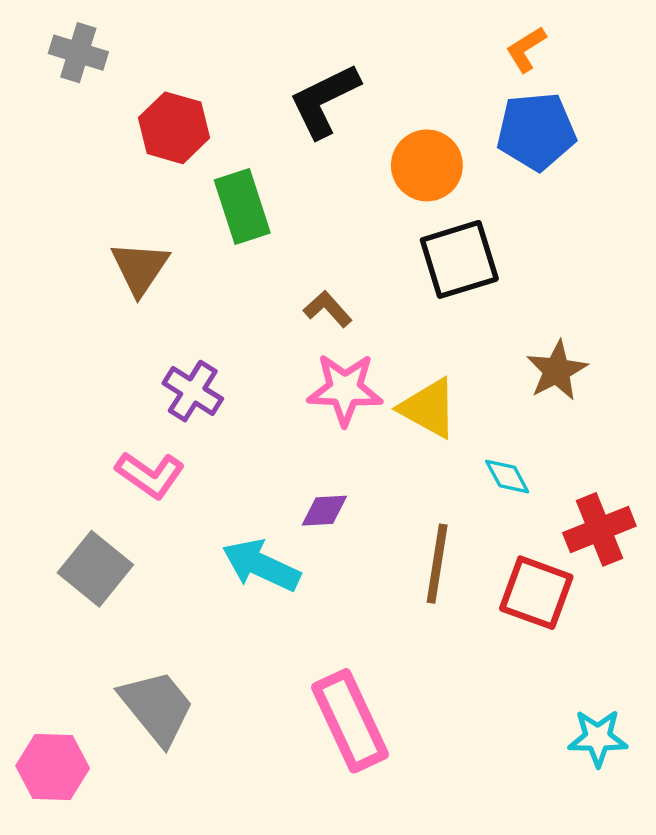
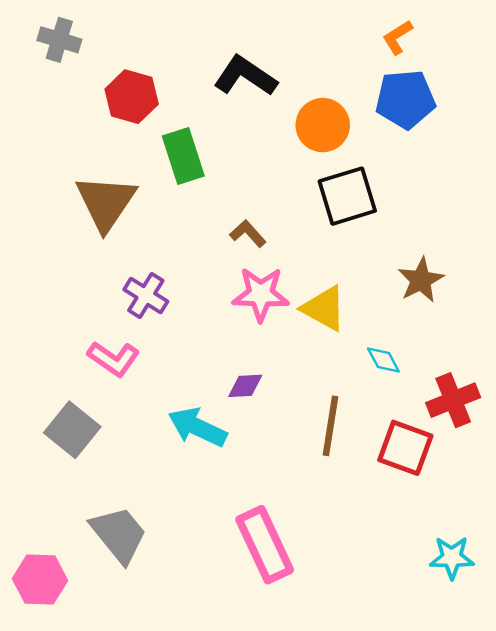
black L-shape: (324, 101) -> (245, 76), turned 60
brown triangle: (140, 268) -> (106, 203), size x1.4

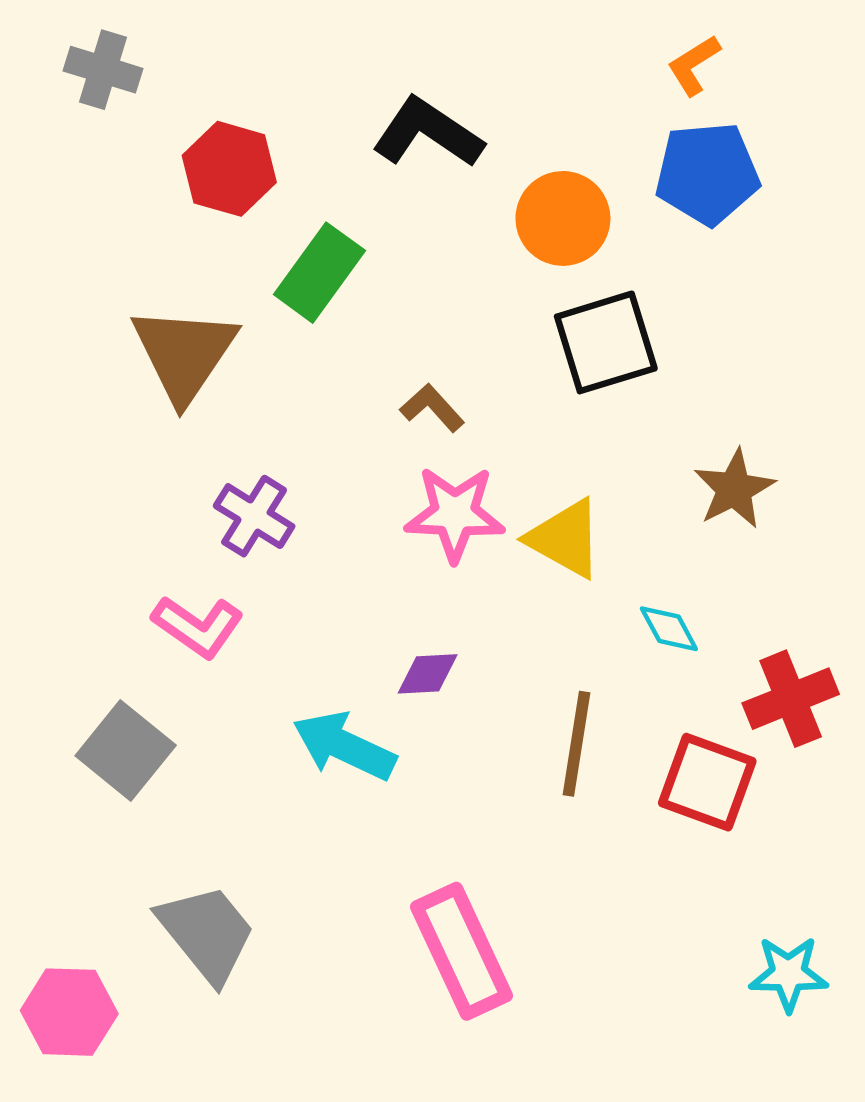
green rectangle: (183, 156) -> (319, 273), turned 54

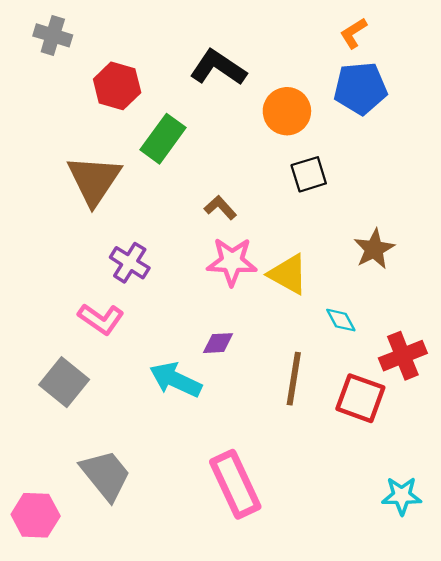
black square: (606, 342) -> (309, 174), size x0.7

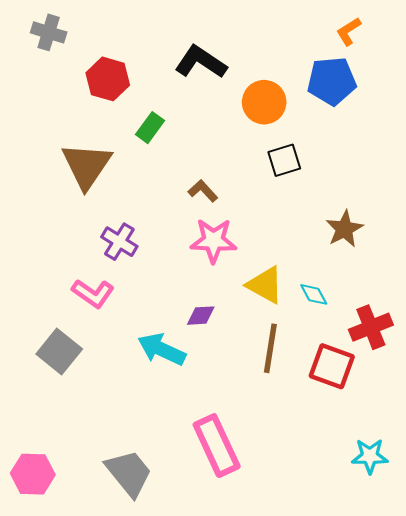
orange L-shape: (353, 33) -> (349, 31), moved
green rectangle: (163, 139) -> (150, 128), size x0.7
yellow triangle: (288, 274) -> (265, 285), moved
gray trapezoid: (106, 475) -> (129, 473), moved

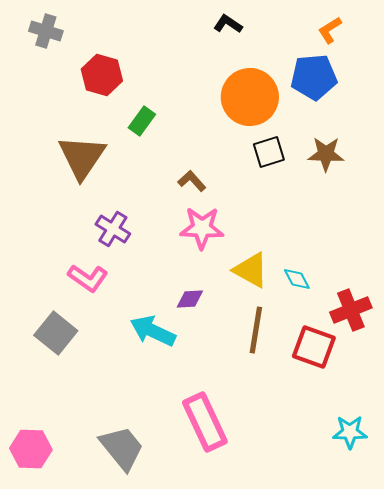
black L-shape: (201, 62) -> (228, 24), moved, size x0.6
orange circle: (264, 102) -> (250, 97), size x1.4
brown star: (344, 229) -> (326, 154), moved, turned 30

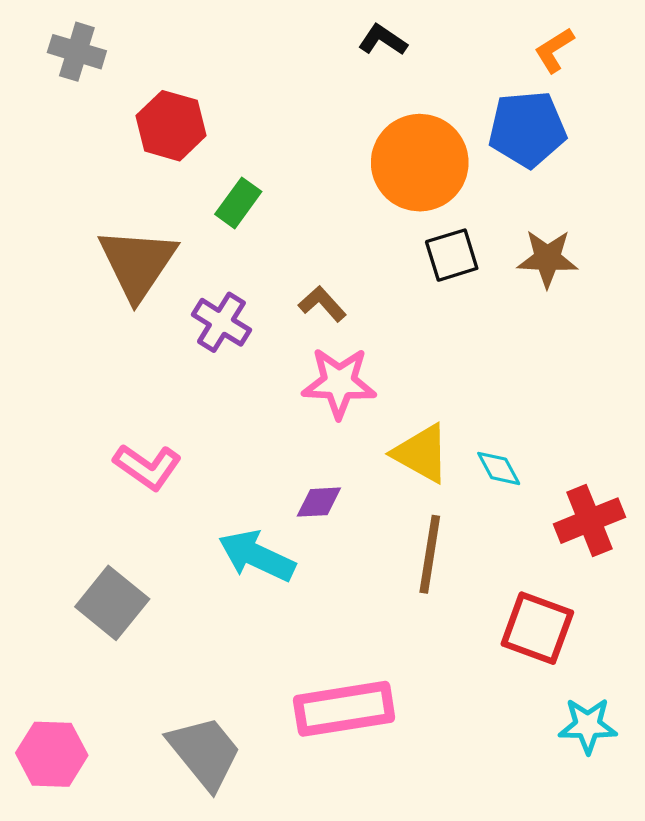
purple cross: (113, 229) -> (221, 322), moved
gray square: (56, 333) -> (112, 603), moved
red square: (314, 347) -> (537, 628), moved
pink rectangle: (205, 422) -> (344, 709), turned -74

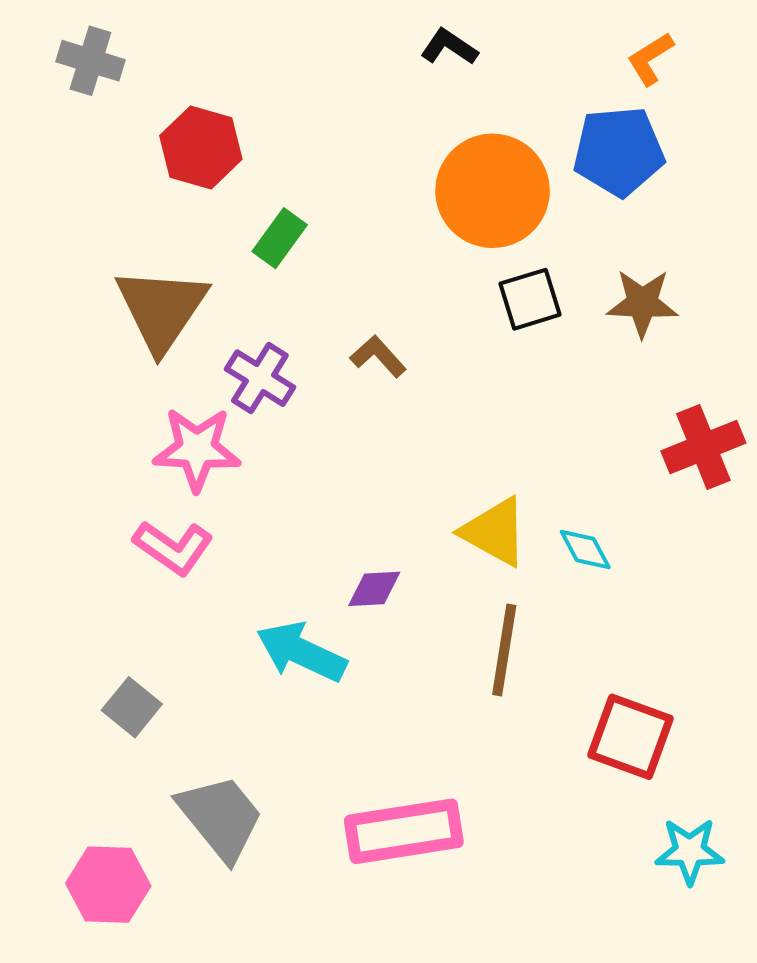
pink star: (339, 383) -> (197, 449), moved
red cross: (589, 521) -> (703, 447), moved
gray square: (112, 603) -> (132, 707), size x0.7
gray trapezoid: (205, 752) -> (221, 818), moved
pink hexagon: (52, 754) -> (108, 885), moved

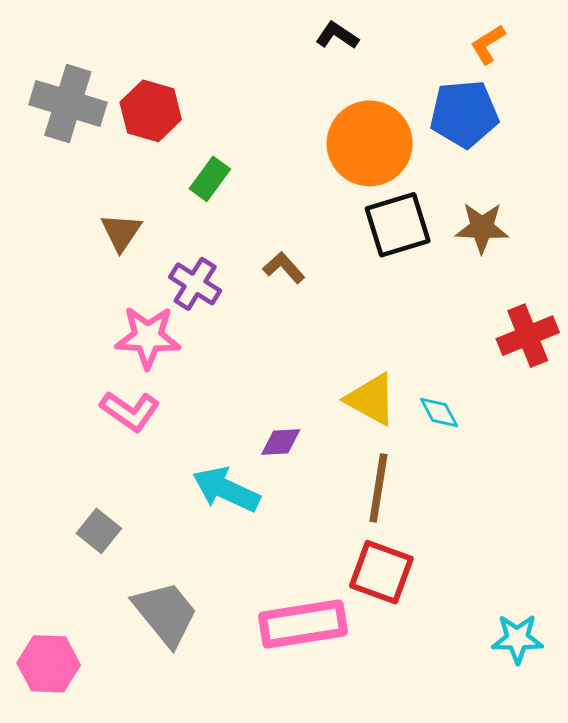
gray cross: (90, 61) -> (68, 103), moved, size x1.5
black square: (530, 299) -> (398, 225), size x1.4
brown triangle: (161, 309) -> (121, 232), size x0.6
red square: (630, 737) -> (381, 572), moved
pink hexagon: (108, 885) -> (49, 664), moved

